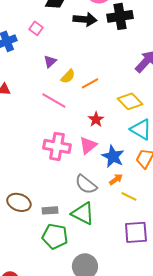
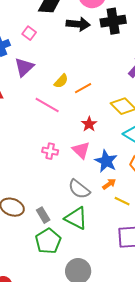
purple triangle: (50, 61) -> (24, 67), moved, size x1.5
pink triangle: (88, 145) -> (81, 150), turned -36
pink cross: (57, 146) -> (50, 151), size x0.6
gray rectangle: (50, 210) -> (43, 215), turned 63
green pentagon: (55, 236) -> (48, 241), turned 30

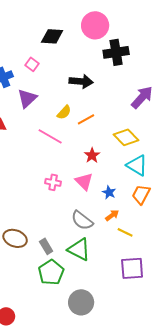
black arrow: (78, 24) -> (81, 81), moved
blue star: (106, 161) -> (109, 192), size x0.6

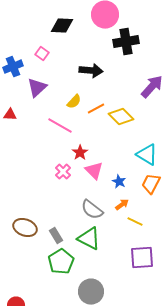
yellow diamond: (126, 137) -> (121, 117), moved
red star: (92, 155) -> (80, 153), moved
pink cross: (53, 182) -> (63, 172), turned 35

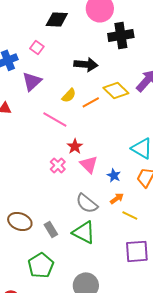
yellow diamond: (121, 117) -> (116, 90), moved
green pentagon: (61, 262) -> (41, 265), moved

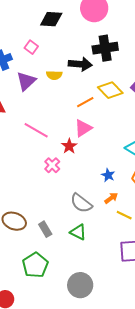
black cross: (121, 35) -> (105, 48), moved
yellow semicircle: (69, 95) -> (54, 75), moved, turned 49
pink line: (55, 119) -> (36, 130), moved
pink triangle: (89, 164) -> (83, 128), moved, turned 42
green triangle: (84, 232) -> (78, 232), size x0.7

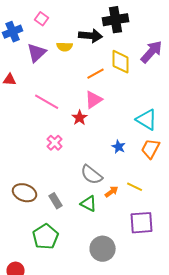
yellow diamond: (110, 90) -> (121, 62), turned 45
pink cross: (52, 165) -> (55, 143), moved
orange arrow: (111, 198) -> (112, 192), moved
gray circle: (80, 285) -> (103, 249), moved

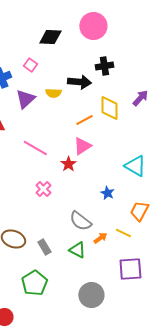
black cross: (116, 20) -> (104, 66), size x0.7
purple arrow: (152, 52) -> (140, 98), size x0.7
orange trapezoid: (151, 149) -> (139, 211), moved

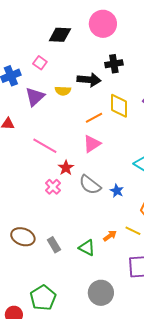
red star: (68, 164) -> (66, 168), moved
gray semicircle: (80, 221) -> (90, 185), moved
green pentagon: (34, 283) -> (43, 298), moved

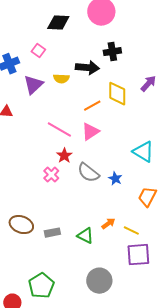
pink line: (45, 146) -> (59, 130), moved
yellow line: (133, 231) -> (131, 231), moved
gray rectangle: (54, 245) -> (52, 233), turned -70

